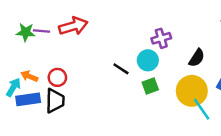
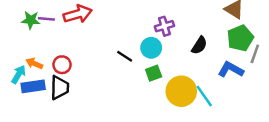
yellow circle: (192, 91) -> (181, 91), moved

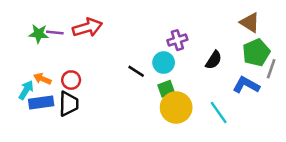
yellow circle: (181, 91) -> (176, 108), moved

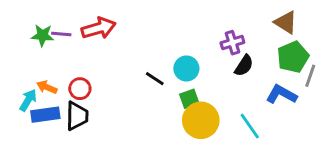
purple cross: (177, 40) -> (232, 43), moved

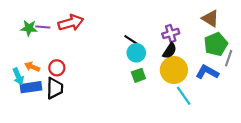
black semicircle: (244, 66) -> (170, 51), moved
black line: (155, 79) -> (131, 40), moved
cyan arrow: (28, 100) -> (18, 76), turned 126
yellow circle: (201, 120) -> (174, 70), moved

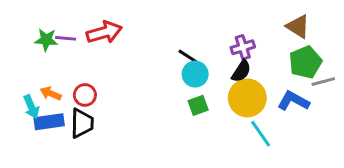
gray line: (229, 58) -> (323, 82), turned 56

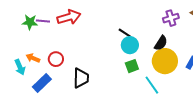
purple cross: (243, 47) -> (171, 18), moved
blue rectangle: (49, 122) -> (42, 83), moved, turned -36
black trapezoid: (82, 123) -> (81, 78), moved
cyan line: (261, 134) -> (152, 85), moved

